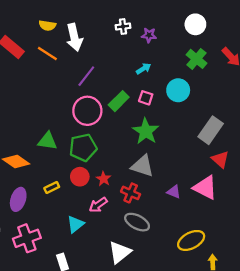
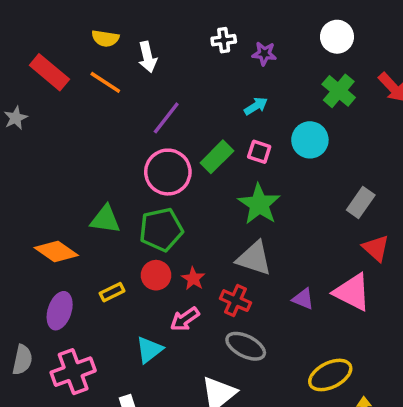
white arrow: (74, 37) -> (148, 57), size x0.7
gray rectangle: (211, 130) -> (361, 202), size x0.7

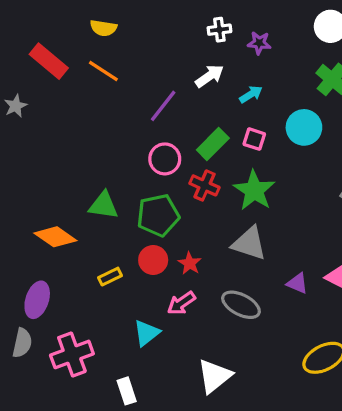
white arrow: (148, 57) -> (209, 76), moved, turned -112
pink circle: (168, 172) -> (165, 159), size x0.7
red cross: (236, 301) -> (205, 185), moved
purple ellipse: (60, 311) -> (37, 300), moved
gray ellipse: (246, 346) -> (241, 305), moved

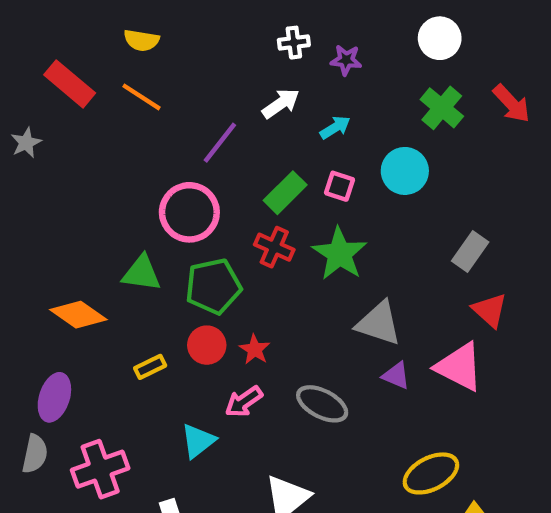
pink circle: (165, 159) -> (189, 212), moved, size x1.4
gray triangle: (249, 243) -> (379, 323), moved

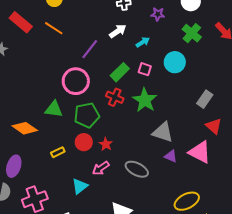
purple star: (346, 60) -> (158, 14), moved

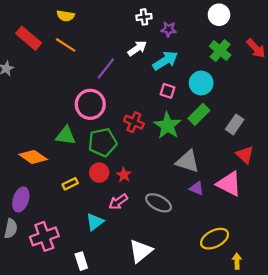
purple star: (158, 14) -> (169, 29), moved
cyan arrow: (143, 42) -> (165, 61), size x1.6
green rectangle: (120, 72) -> (199, 114), moved

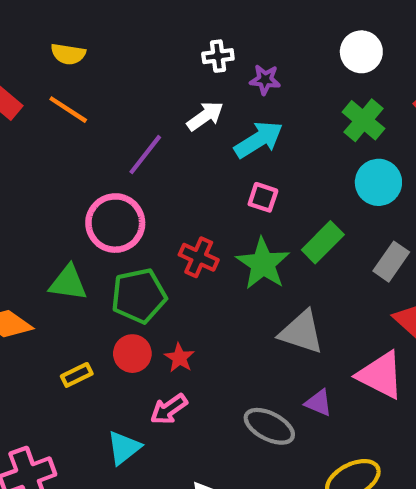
cyan circle: (201, 83) -> (378, 182), moved
purple triangle: (197, 188) -> (319, 403), moved
gray ellipse: (159, 203) -> (269, 426), moved

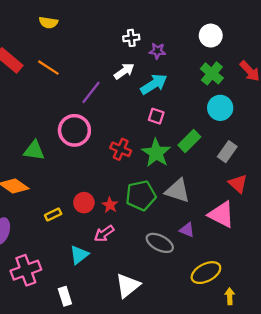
yellow semicircle: (68, 54) -> (48, 23), moved
green triangle: (68, 283) -> (34, 150), moved
green pentagon: (139, 296) -> (141, 196), moved

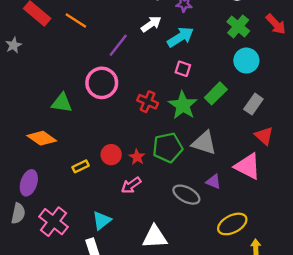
cyan triangle: (79, 255) -> (102, 220), moved
pink cross: (26, 270) -> (54, 222), turned -32
white triangle: (128, 286) -> (155, 237), turned 36

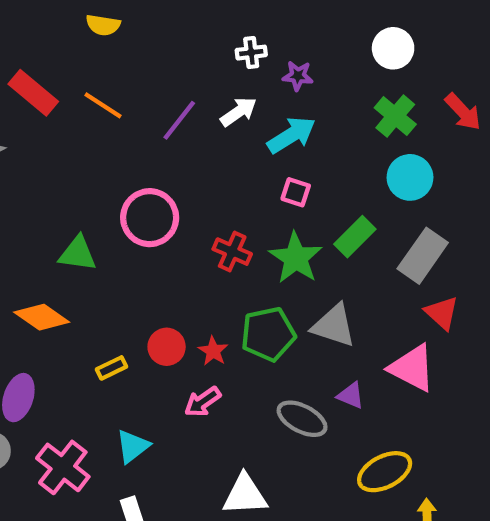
purple line: (118, 45) -> (179, 120), moved
gray rectangle: (253, 104) -> (423, 256), size x1.4
cyan triangle: (102, 220) -> (133, 446), moved

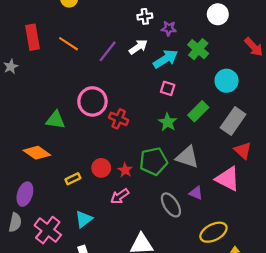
red rectangle: (33, 93) -> (33, 37), turned 40
green cross: (395, 116) -> (198, 49), moved
red cross: (232, 252) -> (119, 119), moved
green star: (296, 258) -> (168, 122), size x0.7
gray ellipse: (302, 419) -> (171, 205), turned 30

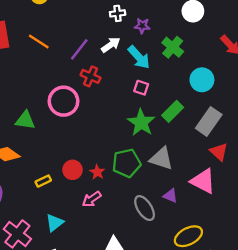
cyan arrow: (165, 59) -> (139, 57), turned 80
red cross: (119, 119) -> (91, 76), moved
green star: (168, 122) -> (141, 123), size x1.4

